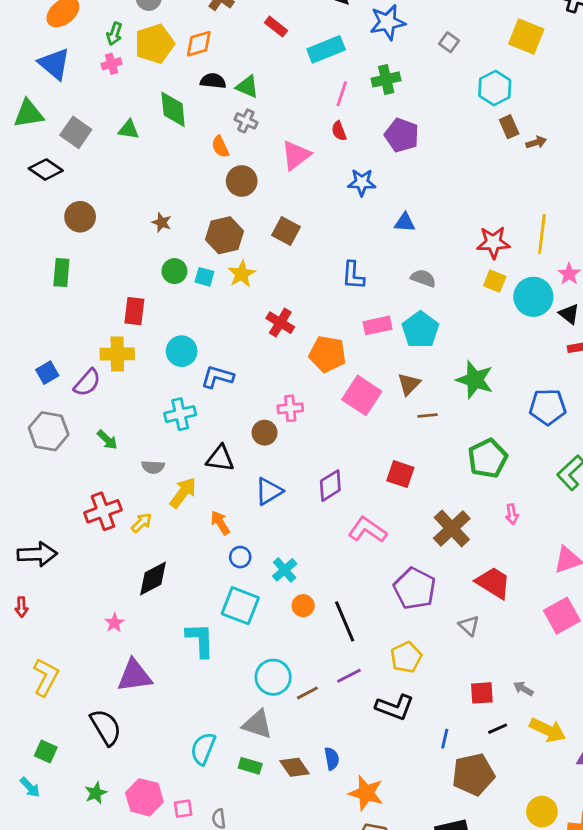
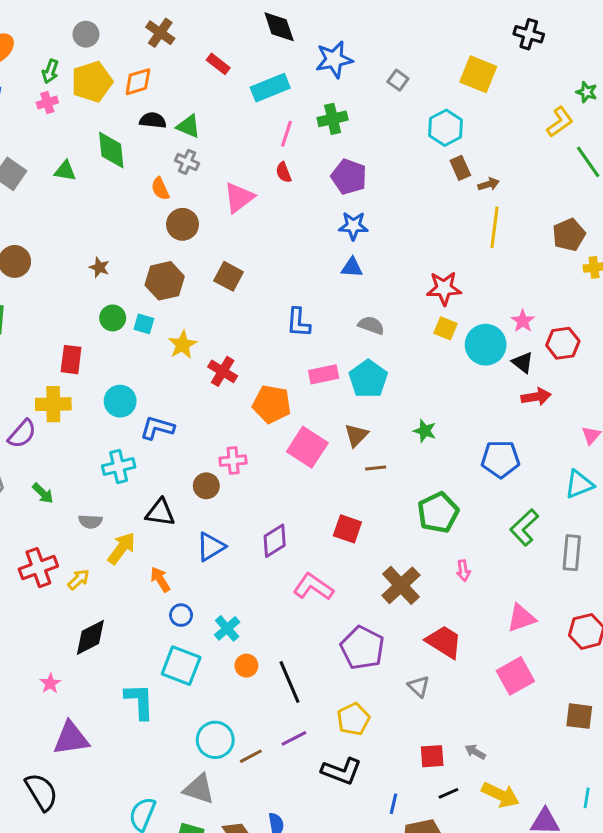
blue star: (362, 182) -> (353, 226), moved
yellow line: (542, 234) -> (495, 227), moved
yellow star: (242, 274) -> (183, 345), moved
green star: (475, 380) -> (425, 431), size x0.6

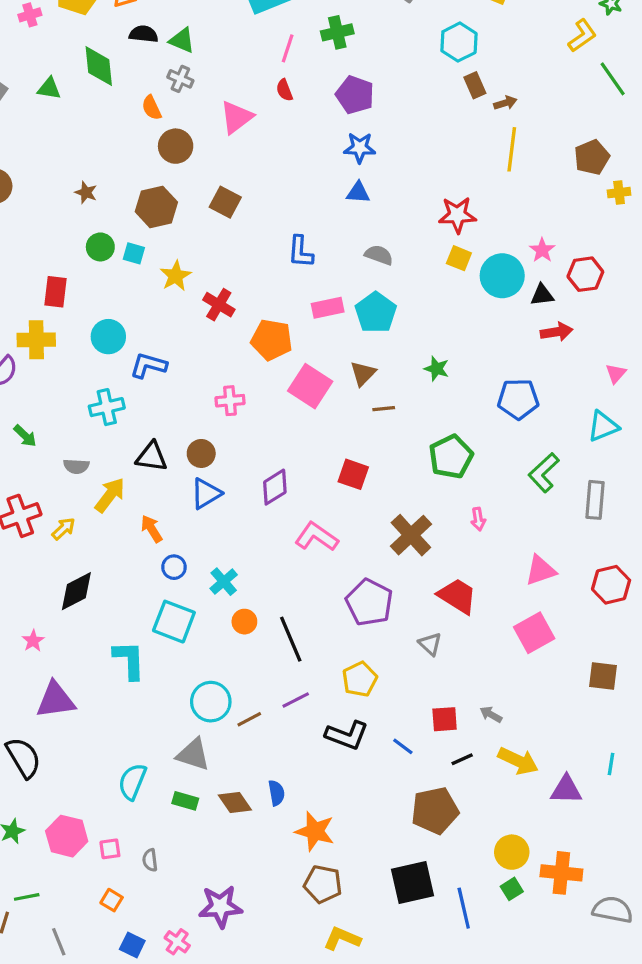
black triangle: (523, 363) -> (542, 295), turned -45
brown circle: (206, 486) -> (201, 453), moved
blue line: (393, 804) -> (403, 746), moved, turned -66

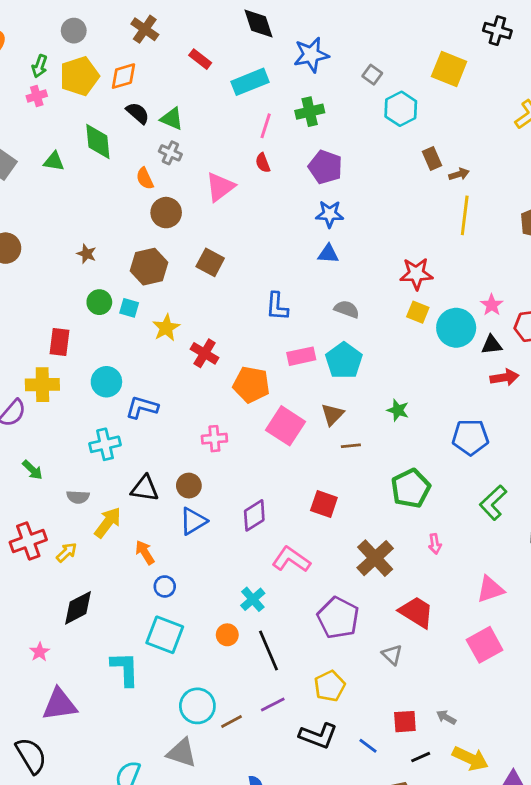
black semicircle: (144, 34) -> (138, 113), turned 35
cyan hexagon: (459, 42) -> (401, 109), moved
cyan cross: (224, 582) -> (253, 599), moved

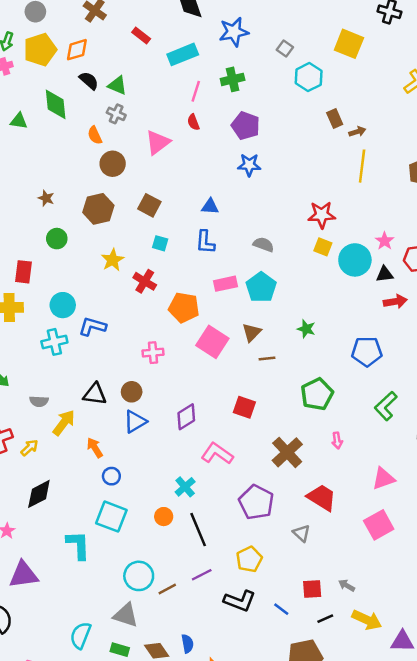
blue triangle: (328, 254) -> (210, 206), moved
cyan square: (129, 308) -> (160, 243), moved
cyan cross: (105, 444) -> (54, 342), moved

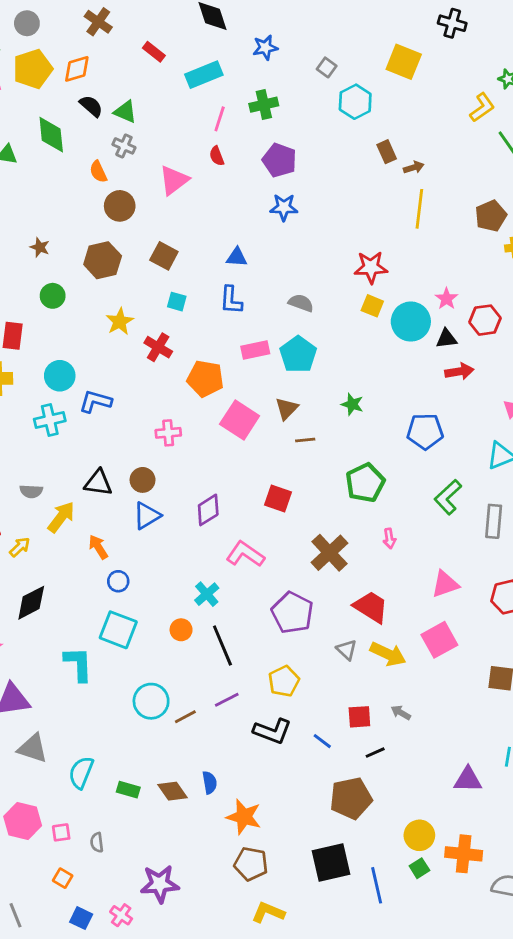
blue star: (234, 32) -> (265, 47), size x0.7
gray triangle: (126, 615) -> (33, 748), moved
yellow arrow: (367, 620) -> (388, 654), moved

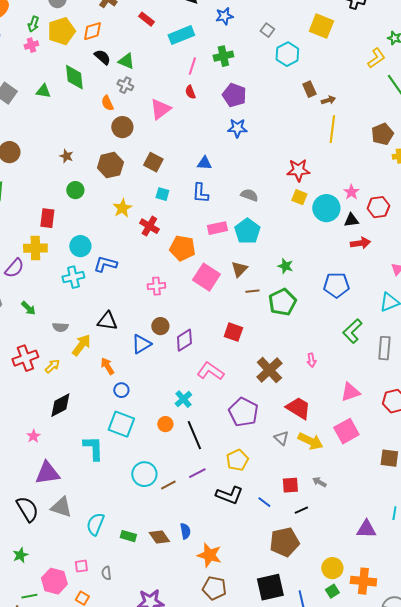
brown circle: (143, 480) -> (160, 326), moved
green pentagon: (365, 483) -> (282, 302), moved
pink hexagon: (23, 821) -> (54, 581), moved

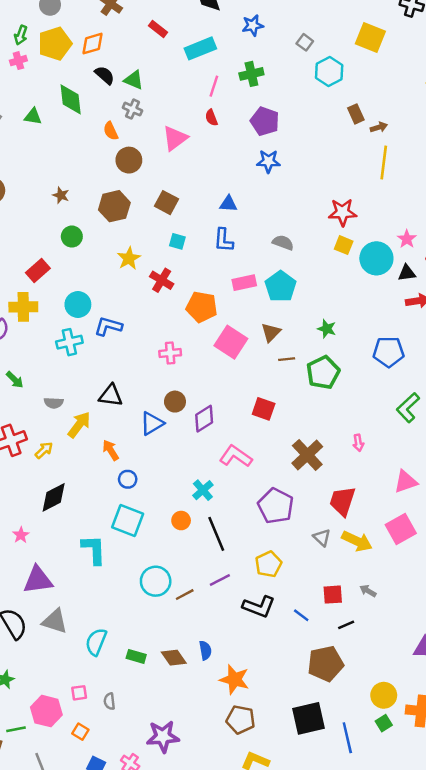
red rectangle: (47, 218) -> (38, 271), turned 42
red trapezoid: (298, 408) -> (342, 501), turned -104

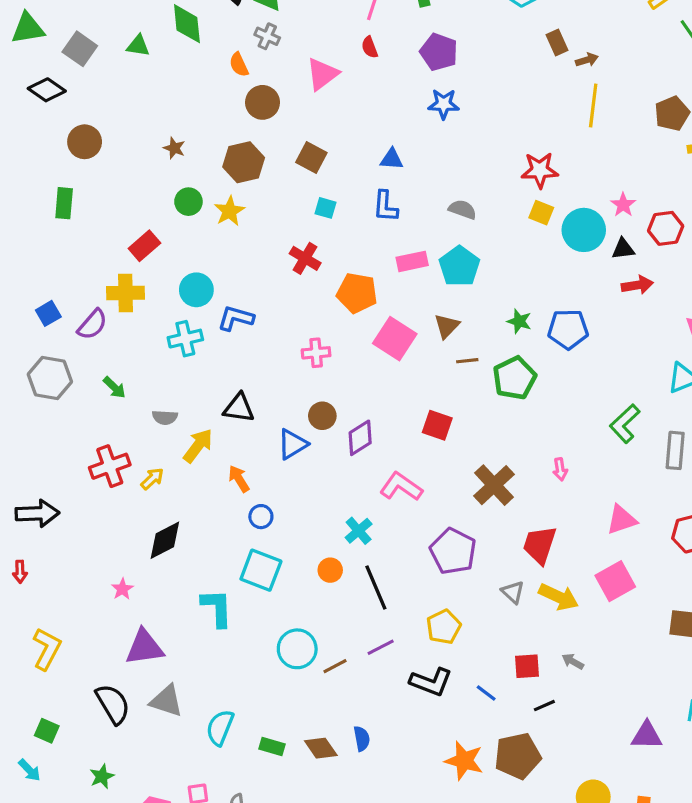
yellow star: (129, 258) -> (229, 211), moved
blue pentagon: (389, 352) -> (568, 329), moved
orange star: (234, 679) -> (464, 761), moved

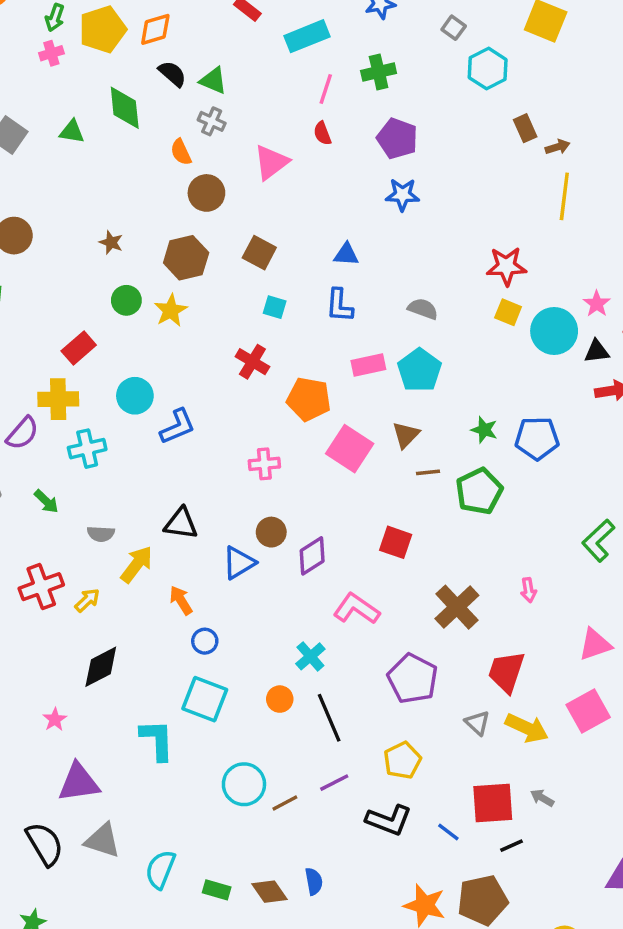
blue L-shape: (236, 318) -> (177, 426), turned 141
cyan cross: (185, 339) -> (87, 449), moved
red square: (527, 666) -> (493, 803), size x1.5

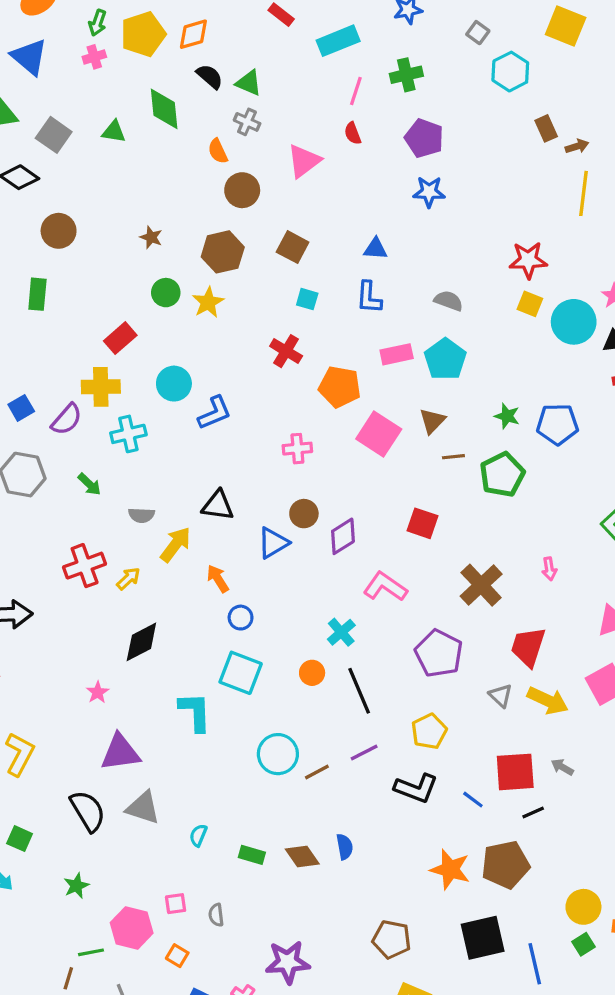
cyan semicircle: (160, 869) -> (198, 835), size x0.6

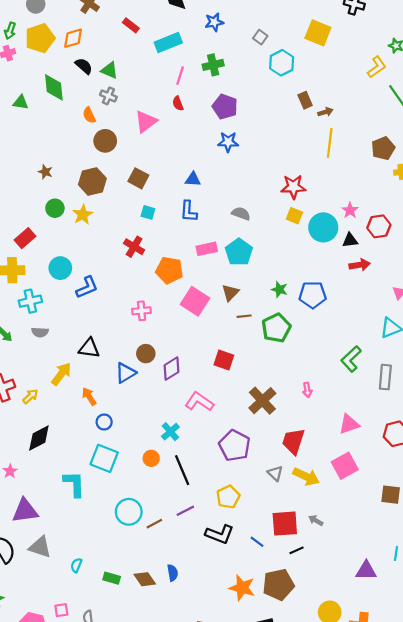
gray semicircle: (141, 515) -> (40, 332), moved

